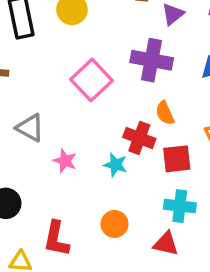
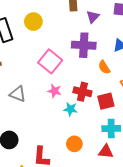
orange semicircle: (165, 113) -> (104, 67), moved
pink star: (65, 161) -> (55, 91), moved

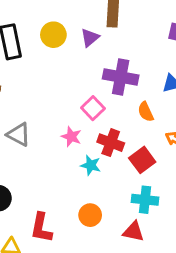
purple triangle: (93, 17) -> (90, 38), moved
pink square: (50, 61) -> (93, 108), moved, size x0.7
red square: (106, 101) -> (142, 160), turned -30

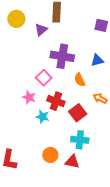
yellow circle: (53, 35) -> (16, 19), moved
orange circle: (90, 215) -> (50, 155), moved

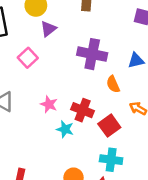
purple triangle: (41, 30) -> (48, 29), moved
pink square: (44, 78) -> (28, 58), moved

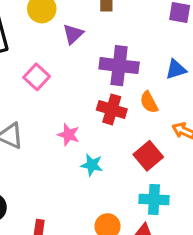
purple triangle: (48, 29) -> (73, 34), moved
red cross: (83, 110) -> (112, 109), moved

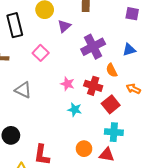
purple cross: (119, 66) -> (93, 47), turned -35
red cross: (112, 109) -> (93, 86), moved
pink star: (68, 135) -> (67, 84), moved

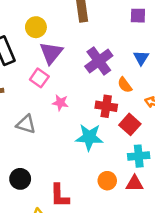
purple triangle: (64, 26) -> (51, 53), moved, size x1.5
blue triangle: (129, 50) -> (141, 58), turned -32
pink star: (67, 84) -> (60, 103), moved
cyan star: (75, 110) -> (89, 137), size x1.6

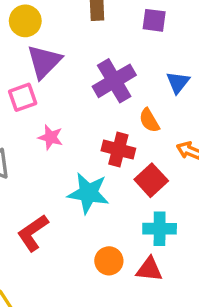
purple square: (138, 16) -> (154, 20), moved
pink square: (39, 78) -> (23, 97), turned 30
red L-shape: (60, 196) -> (33, 233), moved, turned 50

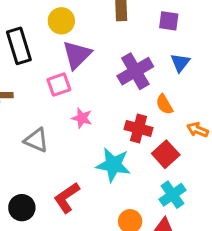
blue triangle: (178, 82) -> (180, 63), moved
cyan cross: (160, 229) -> (172, 195), turned -36

